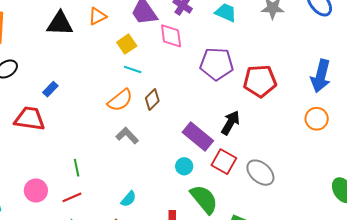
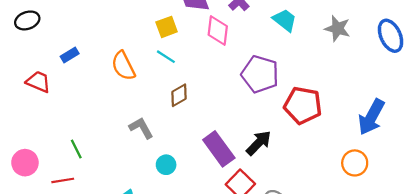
orange semicircle: (120, 100) -> (123, 66), moved, turned 88
red trapezoid: (30, 119) -> (38, 82), size x0.7
cyan circle: (184, 166) -> (166, 165), moved
green line: (77, 168) -> (76, 149), turned -30

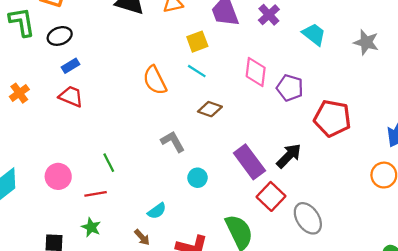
pink diamond: (218, 30) -> (256, 72), moved
blue rectangle: (70, 55) -> (70, 66), moved
purple pentagon: (260, 74) -> (290, 88), size x0.7
brown diamond: (179, 95) -> (210, 109), turned 50

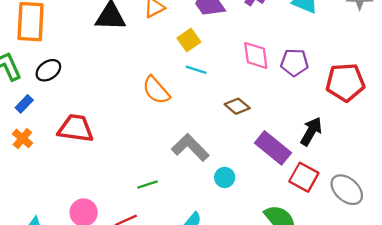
blue rectangle: (70, 66) -> (24, 104), moved
red trapezoid: (71, 96) -> (76, 128), size x1.4
brown diamond: (210, 109) -> (237, 106), moved, turned 35
gray L-shape: (173, 142) -> (190, 147), size x1.4
green line: (109, 163) -> (148, 185), moved, turned -66

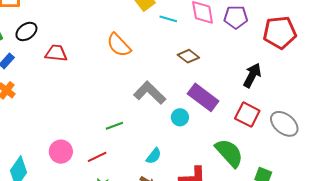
cyan line: (196, 70) -> (168, 19), moved
red trapezoid: (76, 128) -> (56, 53), moved, size x0.7
purple rectangle: (273, 148) -> (203, 97), moved

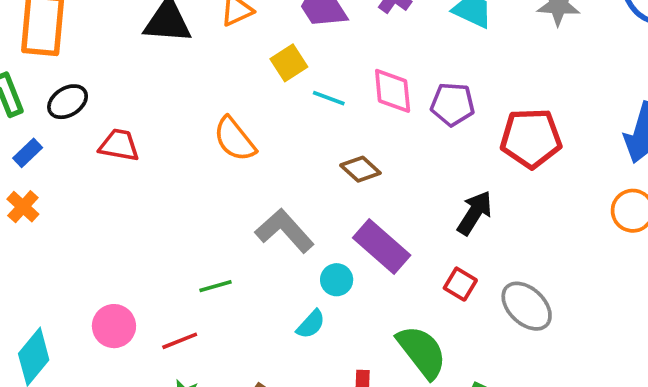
red square: (247, 115) -> (460, 284), size x0.7
cyan semicircle: (154, 156) -> (311, 324), moved

